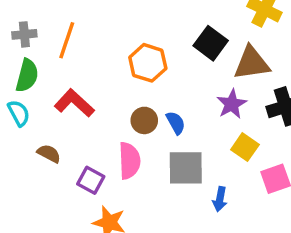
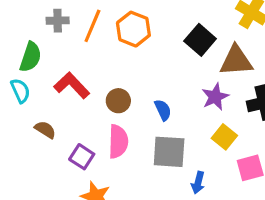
gray cross: (24, 34) -> (58, 21), moved
orange line: (67, 40) -> (92, 26), moved
orange hexagon: (148, 63) -> (133, 29), moved
brown circle: (144, 120) -> (118, 101), moved

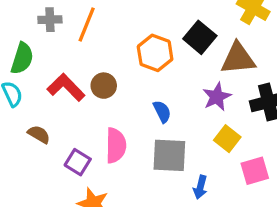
orange hexagon: (133, 29) -> (155, 53), moved
brown circle: (118, 101) -> (104, 86), moved

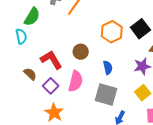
brown circle: (104, 86) -> (81, 52), moved
red L-shape: (66, 87) -> (51, 60), moved
brown semicircle: (39, 134) -> (30, 74), moved

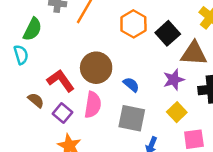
orange hexagon: (112, 32) -> (133, 24), moved
brown circle: (81, 52) -> (96, 68), size x1.6
blue semicircle: (108, 68) -> (131, 85), turned -32

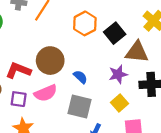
red L-shape: (61, 81) -> (18, 70), turned -35
pink semicircle: (93, 105) -> (46, 93), turned 55
purple square: (62, 113) -> (19, 99), turned -35

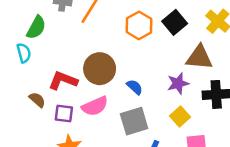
black square: (115, 33) -> (175, 22), moved
gray square: (79, 107) -> (134, 121), turned -30

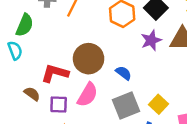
purple star: (178, 83) -> (151, 40), moved
pink semicircle: (95, 106) -> (87, 95), turned -30
yellow square: (180, 116) -> (159, 104), moved

